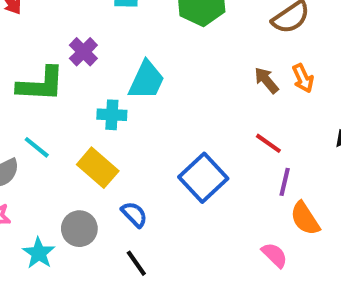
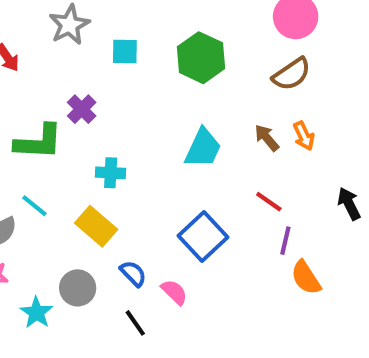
cyan trapezoid: (146, 80) -> (203, 148), moved
pink semicircle: (274, 255) -> (174, 292), moved

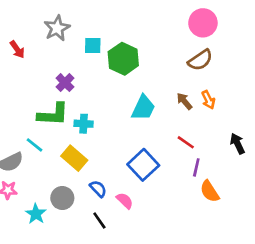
green hexagon: (201, 58) -> (123, 59), moved
green L-shape: (39, 142) -> (53, 114), moved

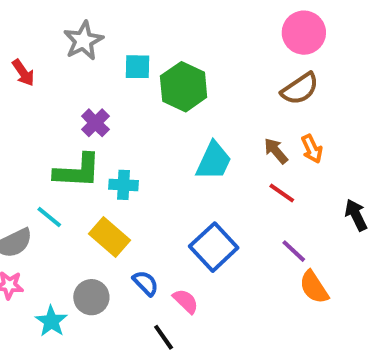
red line: (186, 142) -> (282, 193), moved
purple line: (196, 167) -> (294, 251), turned -60
black line: (99, 221) -> (164, 337), moved

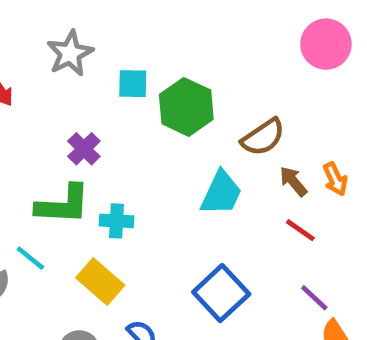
brown semicircle: (300, 89) -> (263, 137), moved

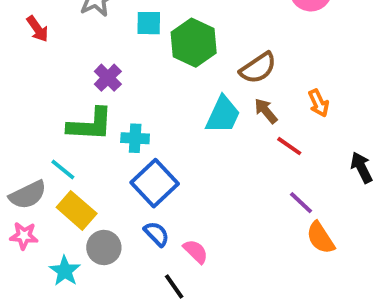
brown arrow: (293, 181) -> (266, 111), moved
yellow rectangle: (100, 281) -> (77, 210), moved
blue square: (221, 293) -> (155, 183), moved

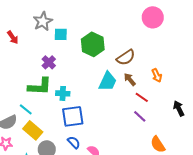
cyan square: (149, 23) -> (61, 34), moved
blue square: (155, 183) -> (73, 116), turned 35
purple line: (301, 203) -> (140, 116), moved

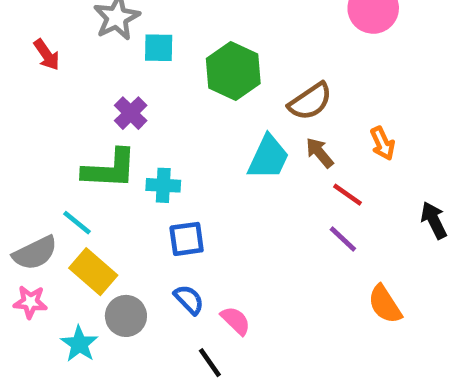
blue square: (73, 116) -> (187, 239), size x0.7

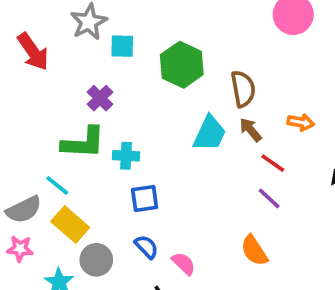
red arrow: (47, 55) -> (33, 52), size x1.5
brown semicircle: (310, 101) -> (243, 89), turned -66
orange arrow: (383, 143) -> (301, 122), turned -55
orange semicircle: (385, 304) -> (254, 251), moved

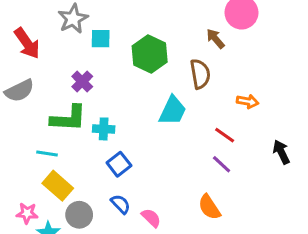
brown arrow: (250, 130) -> (215, 39), moved
cyan line: (57, 185) -> (47, 153), turned -30
blue square: (145, 198) -> (119, 164), turned -30
gray semicircle: (24, 210) -> (19, 91), moved
pink star: (20, 249) -> (27, 213), moved

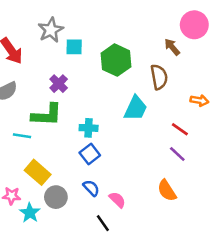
cyan cross: (104, 129) -> (89, 128), moved
cyan line: (47, 153) -> (22, 136), moved

